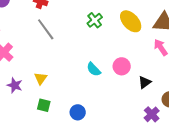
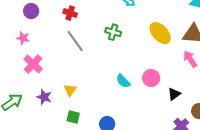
green cross: (95, 20) -> (113, 32), moved, turned -35

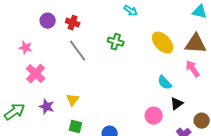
purple circle: (31, 11) -> (48, 21), moved
pink circle: (151, 78) -> (154, 116), moved
cyan semicircle: (123, 81) -> (165, 83), moved

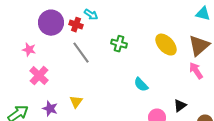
cyan arrow: (131, 11) -> (91, 15), moved
purple circle: (48, 21) -> (51, 23), size x1.6
brown triangle: (196, 44) -> (199, 46), turned -45
cyan semicircle: (165, 83) -> (141, 85), moved

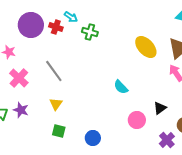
green cross: (119, 44) -> (90, 32), moved
gray line: (81, 53) -> (54, 71), moved
purple star: (50, 109) -> (21, 110), moved

